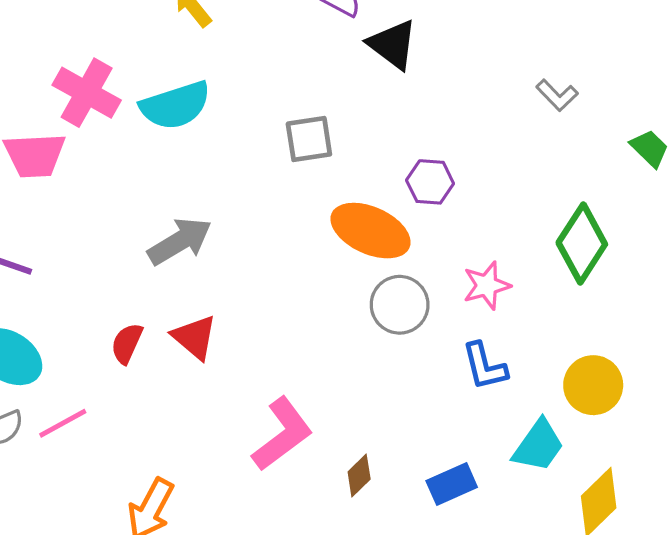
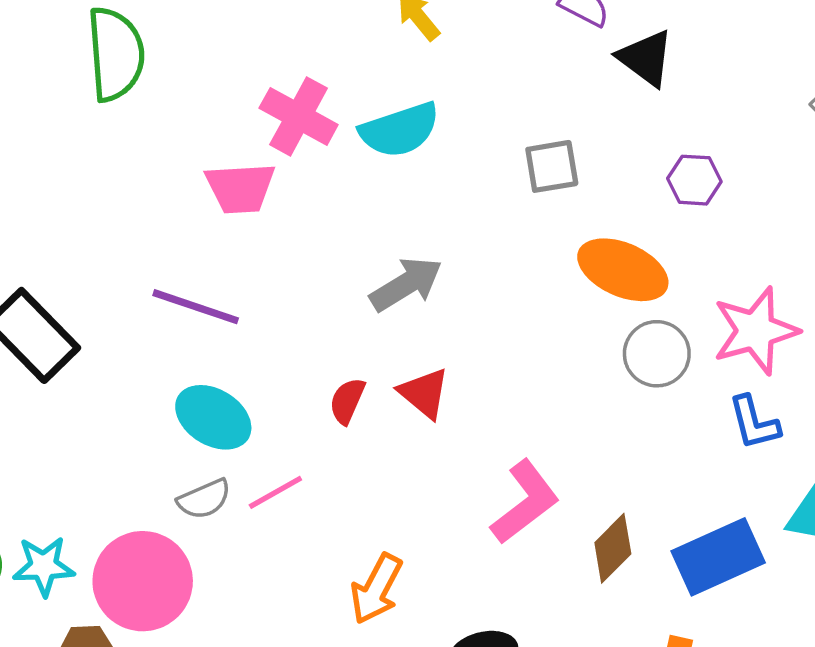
purple hexagon: (430, 182) -> (694, 180), moved
pink star: (487, 285) -> (755, 331), size x1.6
brown diamond: (359, 475) -> (613, 548), size x1.4
blue rectangle: (452, 484) -> (718, 557), size x1.6

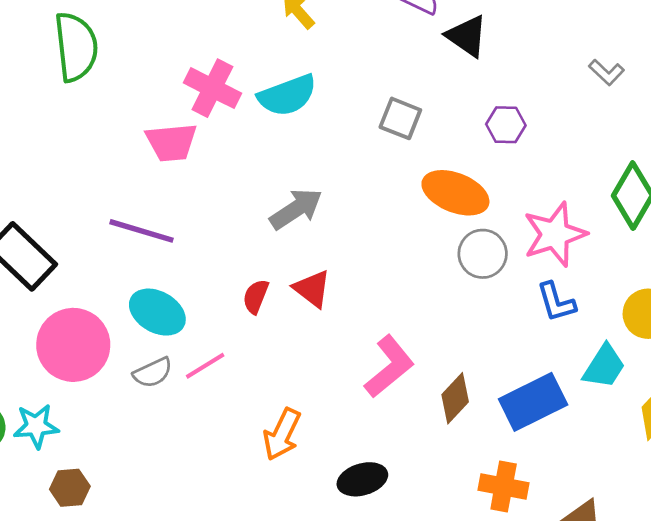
gray square: (552, 166) -> (400, 118), turned 33
pink circle: (143, 581) -> (73, 345), moved

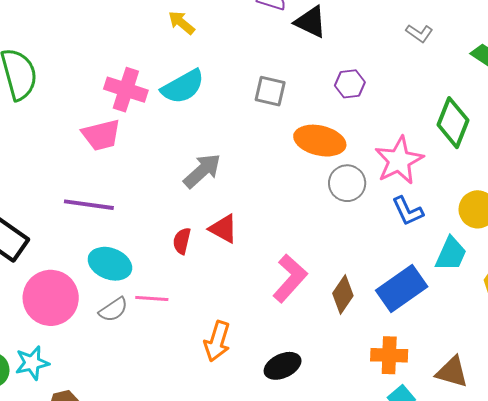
pink line: (205, 366) -> (152, 299), turned 44

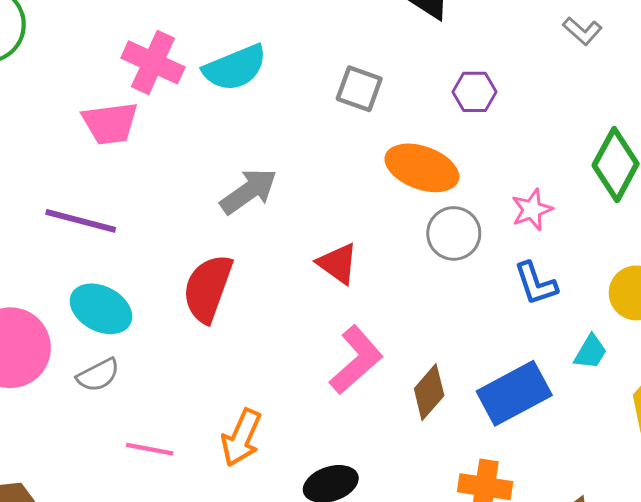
pink star: (399, 160) -> (532, 210), size x0.6
red triangle: (223, 229) -> (338, 263), moved
red semicircle: (182, 241) -> (208, 288), size x1.8
cyan trapezoid: (451, 254) -> (590, 352), size x0.7
pink line: (152, 299) -> (150, 449), moved

